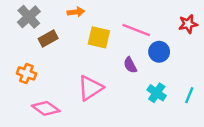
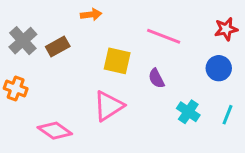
gray cross: (29, 17) -> (23, 41), moved
yellow square: (99, 37) -> (117, 61), moved
blue circle: (159, 52) -> (219, 68), moved
orange cross: (26, 73) -> (16, 89), moved

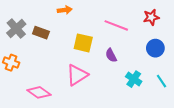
red star: (226, 29) -> (151, 17), moved
brown rectangle: (58, 46) -> (41, 33), turned 49
cyan line: (227, 115) -> (162, 81), turned -56

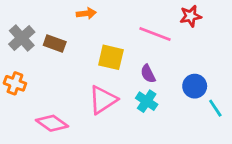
red star: (151, 17) -> (191, 16), moved
blue circle: (155, 48) -> (195, 86), moved
cyan cross: (134, 79) -> (147, 101), moved

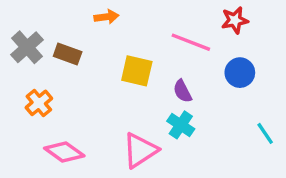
orange cross: (15, 83) -> (39, 103), moved, turned 30
blue circle: (195, 86) -> (240, 73), moved
pink triangle: (103, 100) -> (140, 150), moved

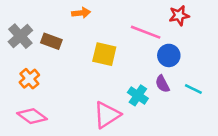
blue circle: (240, 73) -> (169, 55), moved
purple semicircle: (182, 91) -> (162, 84), moved
cyan line: (265, 133) -> (193, 89), moved, turned -30
pink diamond: (64, 152) -> (32, 116), moved

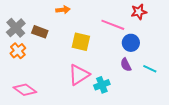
orange cross: (29, 79) -> (18, 51), moved
cyan cross: (138, 95) -> (102, 85), moved, turned 35
pink triangle: (107, 115) -> (79, 75), moved

